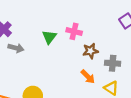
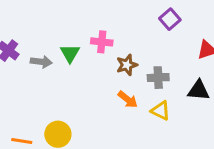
gray arrow: (16, 48) -> (41, 62), moved

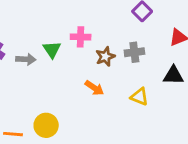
gray cross: (158, 78) -> (134, 52), moved
orange arrow: (128, 99) -> (94, 88), moved

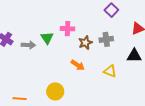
yellow circle: (46, 125) -> (55, 91), moved

